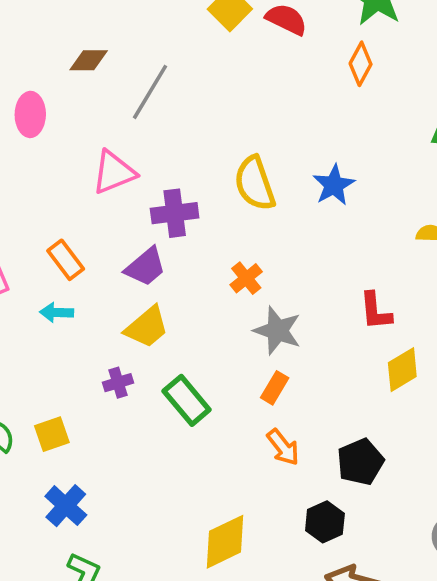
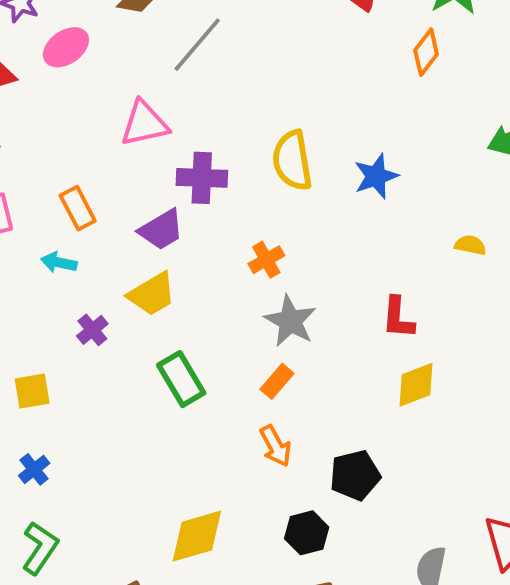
pink ellipse: (30, 114) -> (66, 47), turned 45
purple cross: (118, 383) -> (92, 330), moved, turned -32
blue cross: (66, 506) -> (34, 469), size x0.7

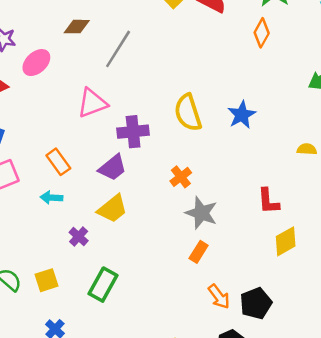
green rectangle: (181, 379) -> (103, 285), moved, turned 68
orange arrow: (275, 446) -> (219, 297), moved

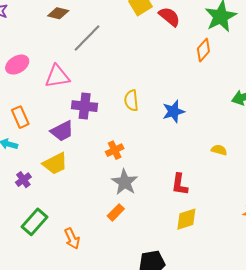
pink ellipse: (36, 63) -> (17, 65), moved
yellow semicircle: (188, 113) -> (131, 100), size x0.7
orange arrow: (219, 297) -> (72, 238), moved

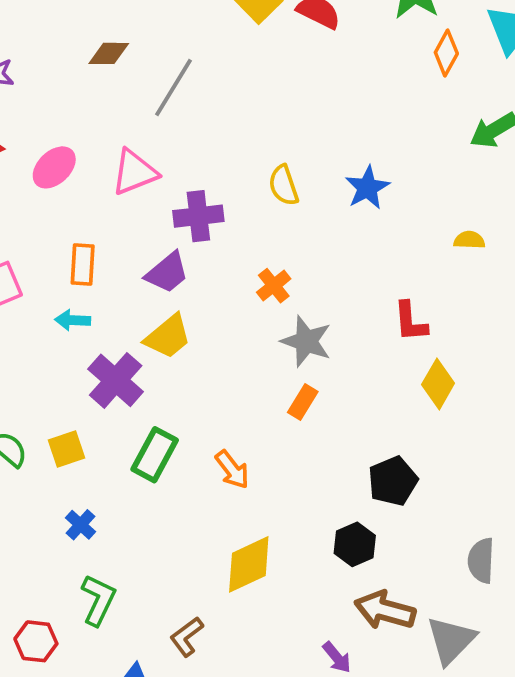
orange diamond: (203, 50) -> (446, 53), moved
orange rectangle: (20, 117) -> (83, 264), turned 40
purple cross: (23, 180) -> (116, 380), size x1.8
yellow diamond: (186, 219) -> (438, 384), turned -30

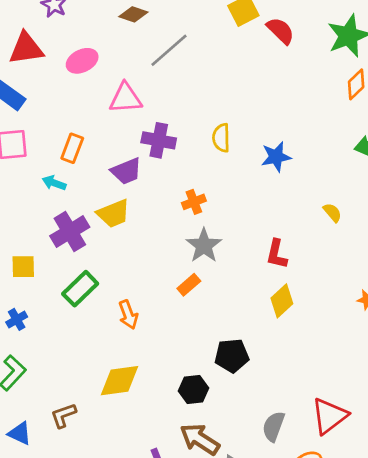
pink ellipse: (54, 167) -> (82, 61), moved
yellow semicircle: (469, 240) -> (332, 213), turned 30

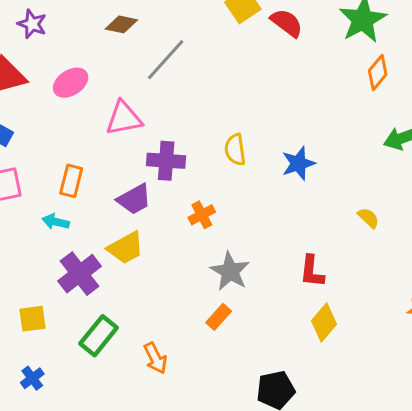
orange cross: (194, 202) -> (202, 215), moved

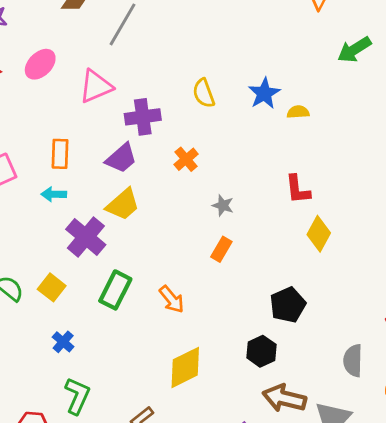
yellow semicircle: (368, 218) -> (298, 112), moved, turned -35
gray star: (230, 271) -> (223, 205), size x0.6
yellow square: (33, 319) -> (52, 287), turned -32

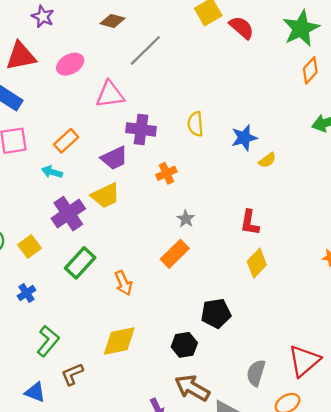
yellow semicircle: (298, 112) -> (267, 160), turned 132
orange rectangle: (60, 154) -> (66, 141), turned 30
orange rectangle: (221, 249) -> (175, 254), size x1.4
green L-shape: (77, 396) -> (48, 341), moved

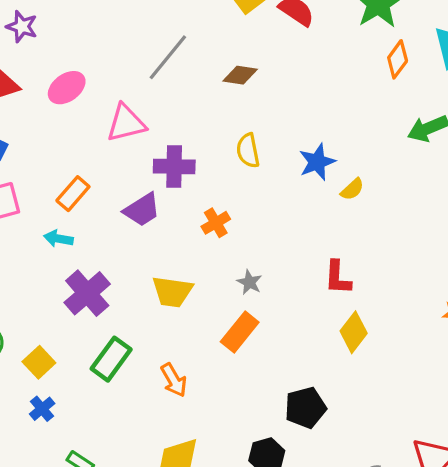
brown diamond: (112, 21) -> (240, 75), moved
yellow trapezoid: (105, 196) -> (172, 292), moved, turned 40
yellow square: (29, 247) -> (39, 362), moved

